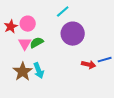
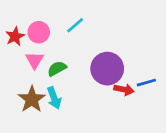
cyan line: (63, 12) -> (75, 25), moved
purple circle: (73, 34) -> (107, 69), moved
green semicircle: (37, 43) -> (57, 69), moved

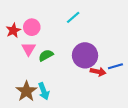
cyan line: (75, 25) -> (73, 17), moved
cyan arrow: (54, 98) -> (44, 91), moved
brown star: (32, 99) -> (26, 91), moved

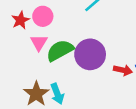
green semicircle: (46, 55) -> (60, 50), size x1.5
purple circle: (85, 55) -> (90, 54), moved

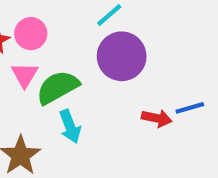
purple circle: (90, 54) -> (122, 56), moved
cyan arrow: (57, 94) -> (70, 127), moved

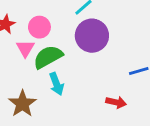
pink circle: (31, 34) -> (39, 27), moved
red arrow: (157, 118) -> (116, 102), moved

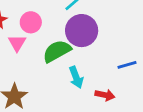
green semicircle: (48, 57) -> (57, 51), moved
cyan arrow: (56, 84) -> (76, 77), moved

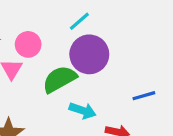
cyan arrow: (76, 77) -> (83, 111), turned -50

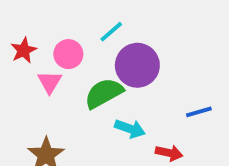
cyan line: (79, 21) -> (111, 32), moved

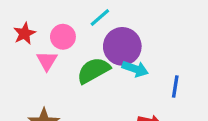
blue line: (199, 112) -> (175, 86), turned -65
cyan arrow: (130, 129) -> (135, 69), moved

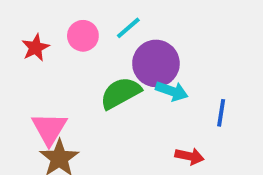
pink circle: (63, 37) -> (83, 36), moved
pink triangle: (47, 61) -> (49, 129), moved, size x1.4

